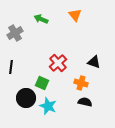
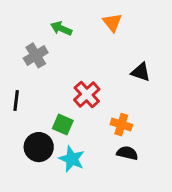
gray cross: (15, 33) -> (36, 55), moved
black triangle: (94, 62) -> (141, 72), moved

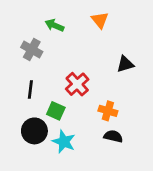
gray cross: (36, 55) -> (32, 49), turned -30
black triangle: (141, 72) -> (125, 64), turned -36
black line: (16, 101) -> (30, 90), moved

